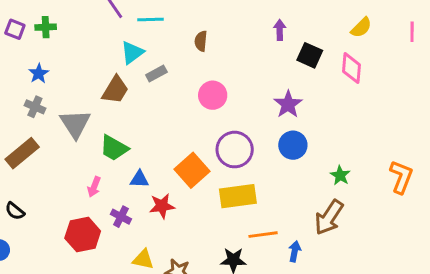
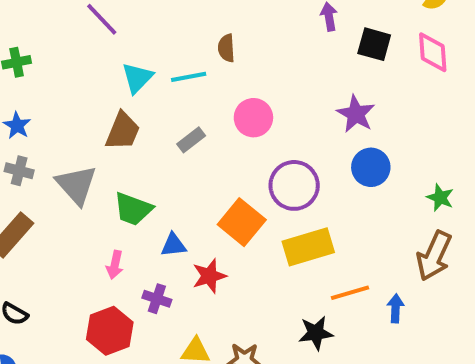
cyan line: (151, 19) -> (189, 77), moved
gray rectangle: (156, 73) -> (191, 140), moved

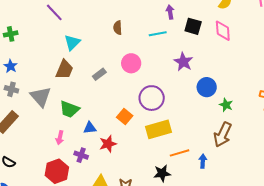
cyan line: (189, 77) -> (158, 34), moved
blue circle: (371, 167) -> (207, 87), moved
orange square: (242, 222) -> (125, 116), size x0.7

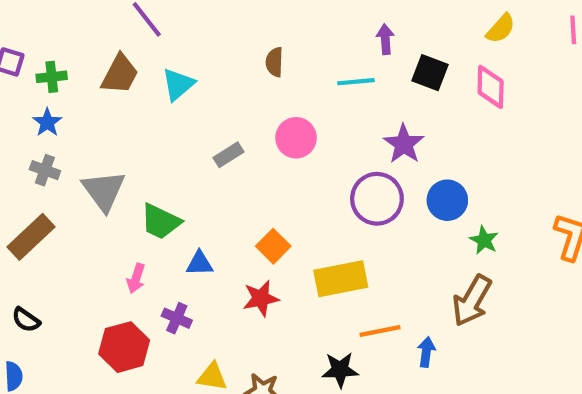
green cross: (11, 34) -> (52, 77), moved
brown trapezoid: (64, 70) -> (120, 74), moved
purple circle: (152, 98) -> (377, 199), moved
red star: (108, 144) -> (261, 298), moved

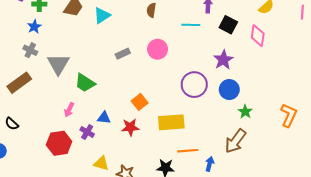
purple star: (404, 144) -> (223, 60), moved
blue triangle: (200, 263) -> (104, 118), moved

